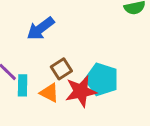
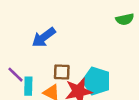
brown square: (61, 69) -> (62, 72), turned 36

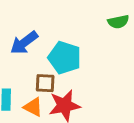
cyan pentagon: (96, 81) -> (64, 58), moved

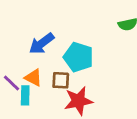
orange triangle: (33, 107) -> (33, 78), moved

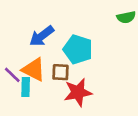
orange triangle: (33, 78) -> (34, 70), size x1.4

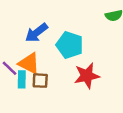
brown square: (60, 72) -> (40, 81), moved
red star: (78, 92) -> (87, 76), moved

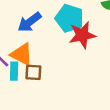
cyan pentagon: (70, 45) -> (69, 18), moved
red star: (87, 76) -> (82, 35), moved

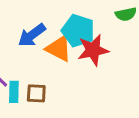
orange triangle: (22, 54) -> (59, 49), moved

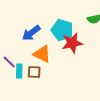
orange triangle: (59, 49) -> (42, 54), moved

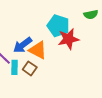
blue arrow: (31, 33) -> (23, 45), moved
brown square: (34, 72) -> (30, 68), turned 32

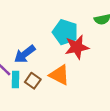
orange triangle: (38, 50) -> (59, 75), moved

